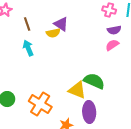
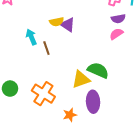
brown line: (27, 24) -> (46, 48), moved
purple triangle: (61, 24) -> (68, 25), moved
yellow triangle: (77, 90) -> (81, 79), turned -42

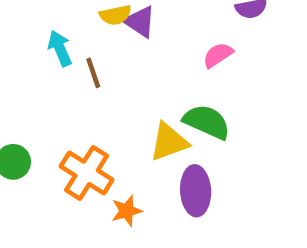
pink semicircle: (116, 34) -> (218, 55), moved
orange star: (70, 115) -> (127, 211), moved

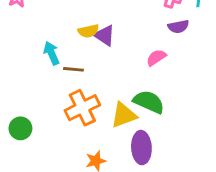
brown line: (93, 73) -> (74, 69), turned -66
orange cross: (87, 173) -> (82, 108), moved, turned 32

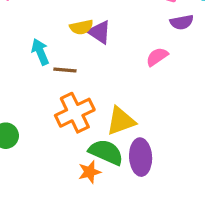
green semicircle: (149, 102) -> (106, 152), moved

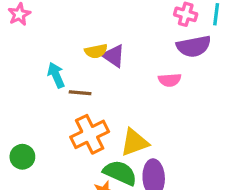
purple semicircle: (182, 22) -> (194, 46), size x1.5
pink semicircle: (157, 57) -> (170, 80), turned -150

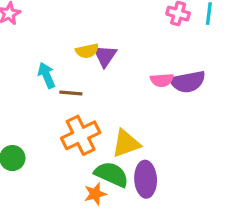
purple semicircle: (194, 46) -> (188, 82), moved
purple triangle: (114, 56) -> (105, 56), turned 30

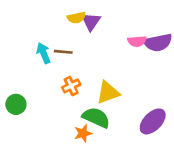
cyan arrow: (46, 75) -> (44, 53), moved
orange cross: (81, 135) -> (71, 86), size x0.6
purple ellipse: (146, 179) -> (153, 121), moved, turned 48

